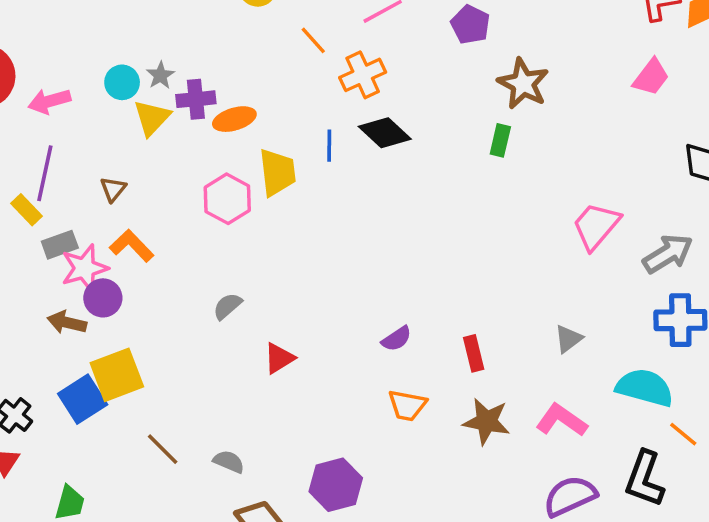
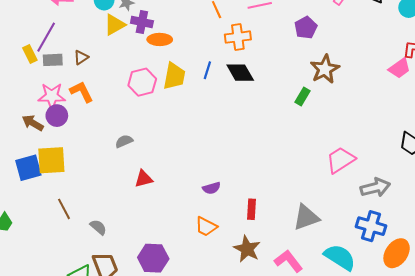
pink trapezoid: (651, 77) -> (400, 68), moved
gray rectangle: (60, 245) -> (53, 60), moved
gray triangle: (568, 339) -> (306, 217), size x1.6

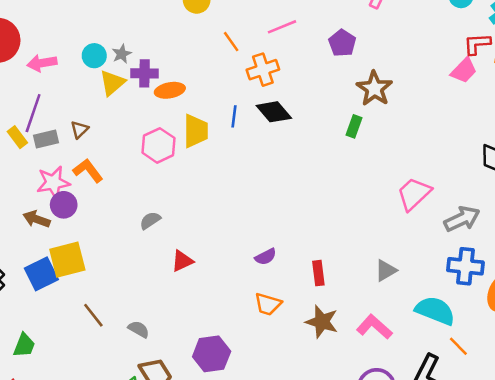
gray triangle: (306, 217) -> (386, 270), size x0.7

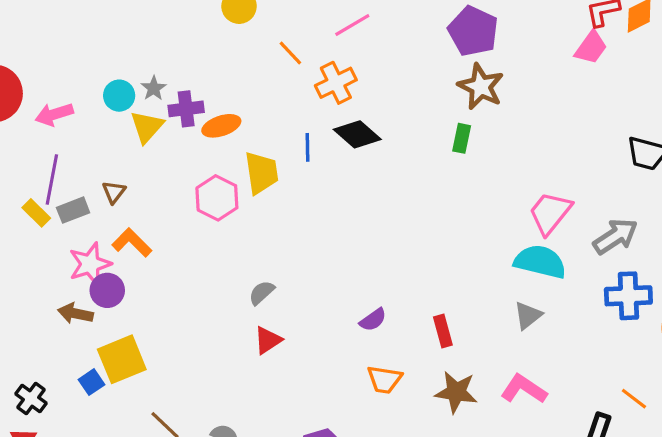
purple pentagon: (342, 43) -> (473, 31), moved, size x1.4
gray semicircle: (150, 220) -> (262, 293), moved
blue square: (41, 274) -> (91, 382), size x0.6
cyan semicircle: (435, 311) -> (540, 262), moved

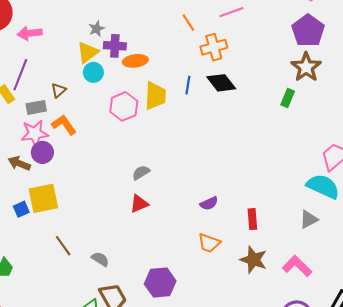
cyan circle: (119, 96) -> (93, 72), moved
gray rectangle: (73, 210) -> (36, 107), moved

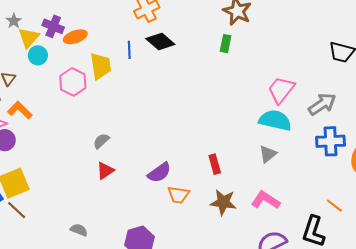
gray star: (97, 29) -> (14, 21), moved
purple cross: (115, 46) -> (53, 26), turned 30
purple semicircle: (209, 203) -> (159, 173), moved, size x1.4
brown line: (63, 246) -> (17, 210), moved

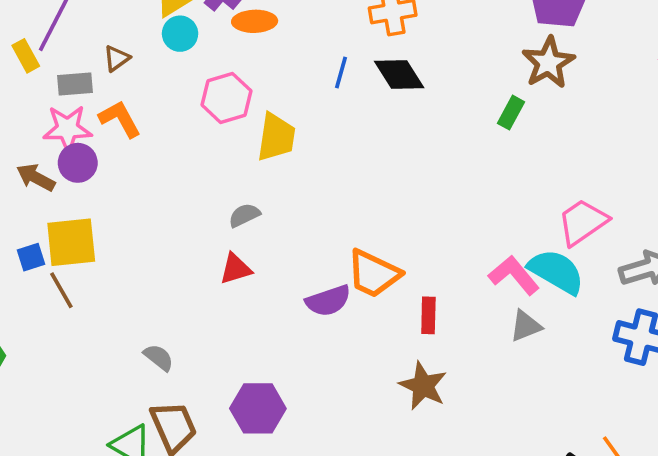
yellow trapezoid: (101, 66) -> (276, 137), moved
orange trapezoid: (178, 195) -> (374, 274), moved, size x1.4
pink L-shape: (265, 200) -> (514, 275), moved

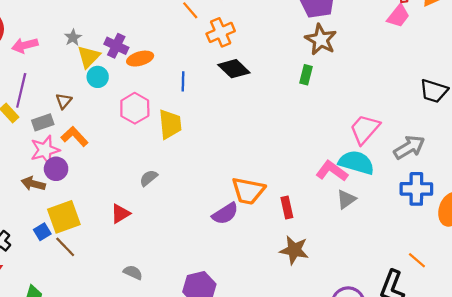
blue line: (341, 73) -> (183, 81), moved
gray semicircle: (244, 215) -> (149, 178), moved
red triangle: (236, 269) -> (120, 214), moved

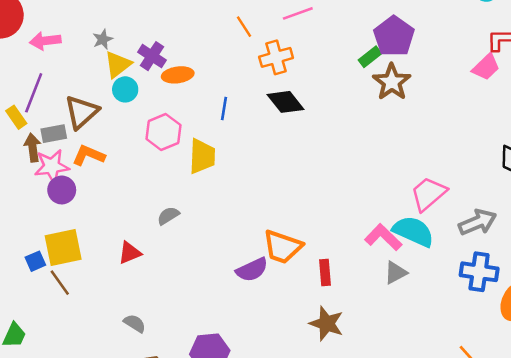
green rectangle: (306, 75) -> (370, 57), moved, turned 30
brown triangle: (64, 101) -> (82, 112), size x1.8
orange L-shape: (75, 137) -> (89, 155), turned -32
brown arrow: (33, 184) -> (33, 148), moved, turned 60

